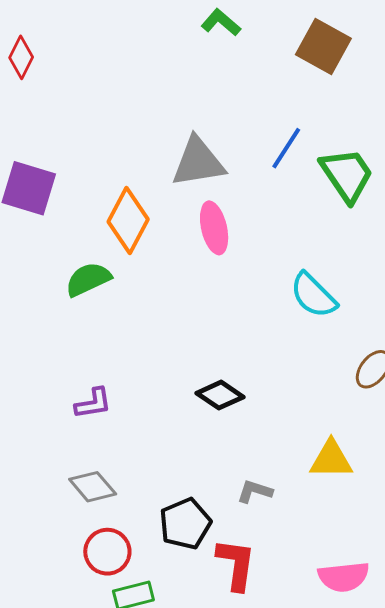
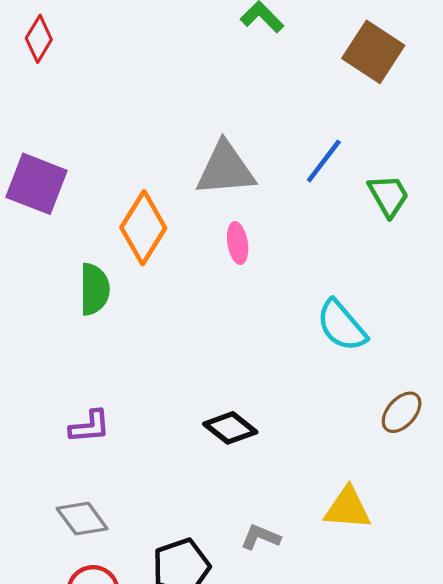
green trapezoid: (347, 175) -> (389, 196), size x0.7
pink ellipse: (214, 228) -> (238, 243), size x0.7
green semicircle: (88, 279) -> (94, 289), turned 111

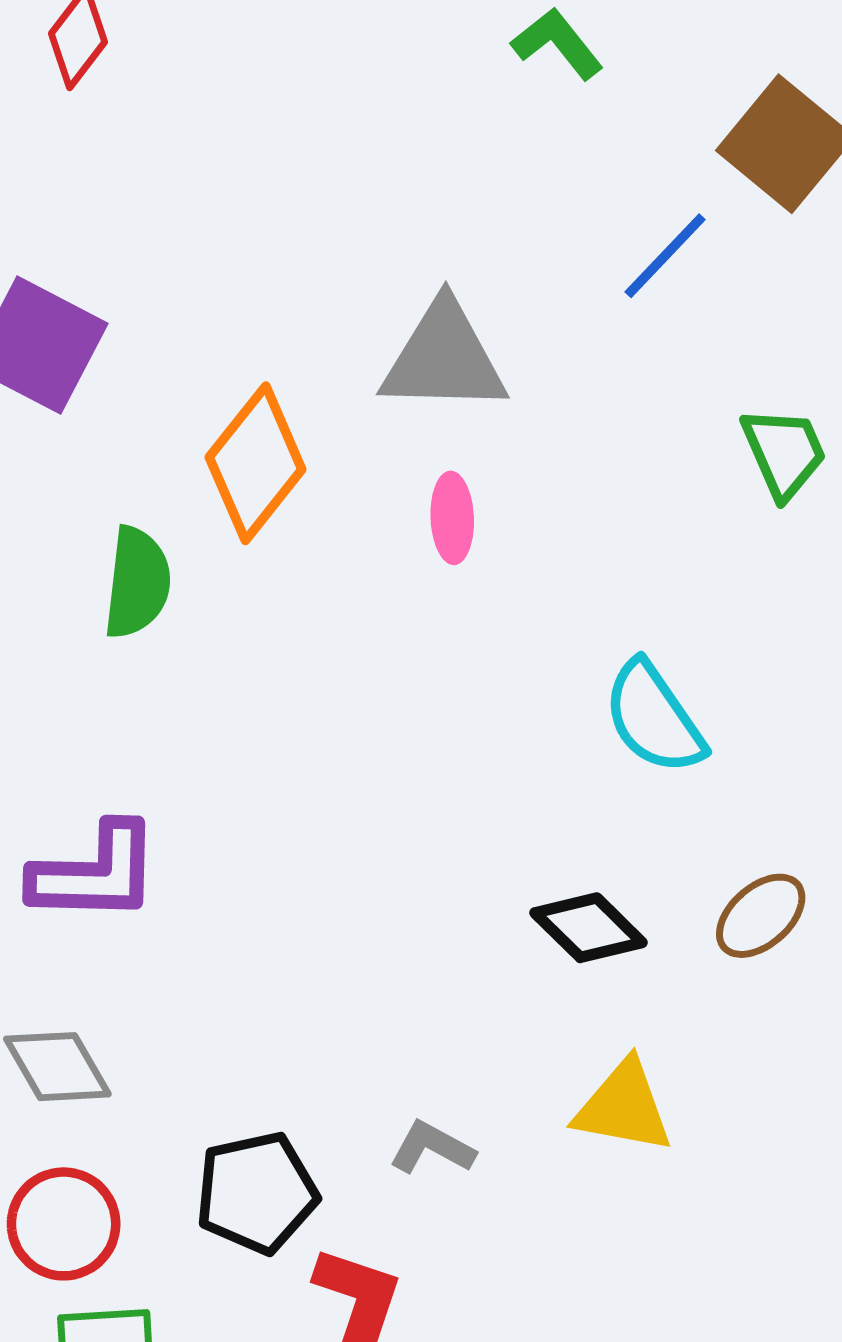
blue line: (324, 161) -> (665, 256), moved
purple L-shape: (90, 427) -> (95, 873), size x1.5
black diamond: (230, 428) -> (589, 928), moved

